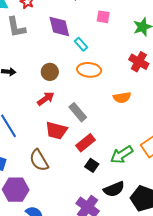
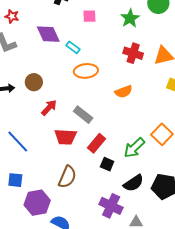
brown circle: (50, 72) -> (34, 82), moved
brown semicircle: (39, 160) -> (67, 177), moved, turned -115

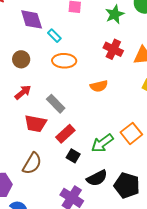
brown circle: (34, 82) -> (21, 59), moved

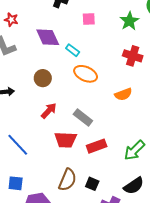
orange ellipse: (64, 61) -> (86, 74), turned 30
red rectangle: (65, 134) -> (97, 146), turned 30
black square: (73, 156) -> (92, 184), moved

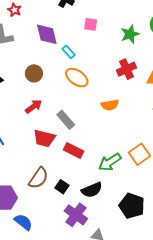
red cross: (133, 56) -> (127, 69), turned 36
red rectangle: (97, 146) -> (74, 150), turned 36
black semicircle: (134, 186) -> (92, 190), moved

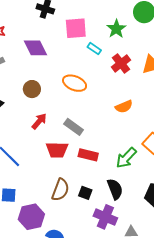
pink square: (91, 24) -> (76, 28), size x1.6
cyan rectangle: (69, 52) -> (94, 49), moved
orange semicircle: (110, 105) -> (124, 107), moved
black semicircle: (92, 190) -> (115, 189), turned -75

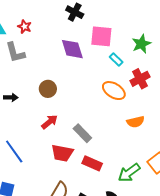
purple diamond: (35, 48) -> (72, 49), moved
orange ellipse: (75, 83) -> (114, 91), moved

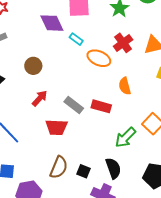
cyan rectangle: (116, 60) -> (76, 39), moved
orange semicircle: (136, 122) -> (125, 86), turned 96
red rectangle: (92, 163) -> (101, 106), moved

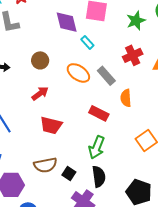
orange ellipse: (99, 58) -> (78, 73), moved
gray rectangle: (74, 105) -> (106, 76), moved
green arrow: (125, 137) -> (97, 147), moved, turned -35
brown semicircle: (59, 167) -> (45, 165), turned 45

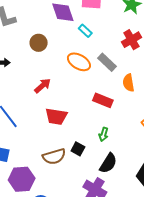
brown circle: (40, 60) -> (39, 43), moved
green arrow: (97, 147) -> (104, 134), size x0.6
black square: (69, 174) -> (78, 149), moved
black semicircle: (99, 176) -> (108, 163), turned 45

